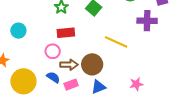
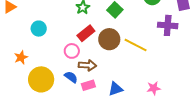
red rectangle: (66, 33) -> (86, 33), turned -36
brown circle: (92, 64) -> (109, 39), moved

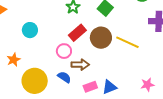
pink rectangle: (88, 85) -> (90, 87), moved

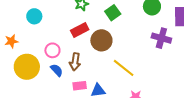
yellow line: (127, 42) -> (124, 68), moved
pink circle: (64, 51) -> (52, 50), moved
brown arrow: (80, 65) -> (75, 62), turned 84

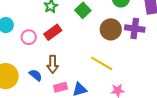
brown circle: (101, 40) -> (111, 29), moved
pink circle: (52, 50) -> (29, 37), moved

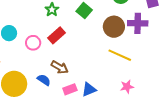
yellow line: (102, 63) -> (120, 55), moved
brown arrow: (53, 64) -> (60, 67), turned -54

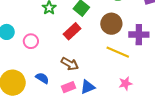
purple cross: (138, 23) -> (139, 35), moved
red rectangle: (56, 35) -> (72, 31), moved
brown arrow: (60, 67) -> (70, 64), moved

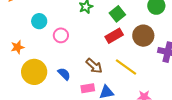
red rectangle: (72, 31) -> (114, 36), moved
yellow line: (118, 52) -> (126, 67), moved

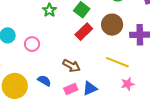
yellow line: (126, 67) -> (117, 62), moved

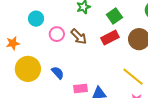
brown arrow: (71, 66) -> (79, 37), moved

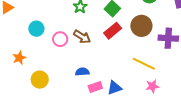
yellow circle: (28, 69) -> (40, 80), size x0.7
blue semicircle: (58, 73) -> (82, 72), moved, turned -40

